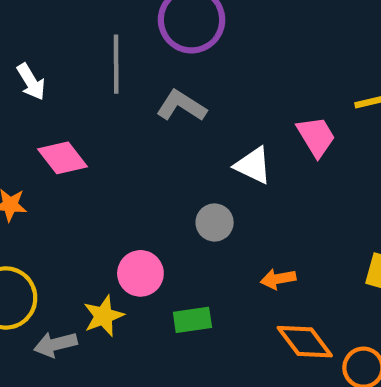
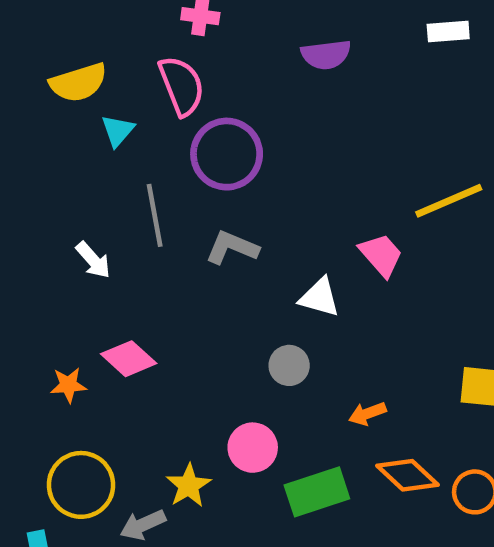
white arrow: (31, 82) -> (93, 260), moved
pink diamond: (63, 158) -> (129, 359), moved
pink circle: (140, 273) -> (253, 448), moved
green rectangle: (192, 320) -> (317, 492), moved, size x1.5

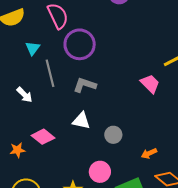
cyan triangle: (118, 131) -> (33, 48), moved
white triangle: (319, 297) -> (81, 121), moved

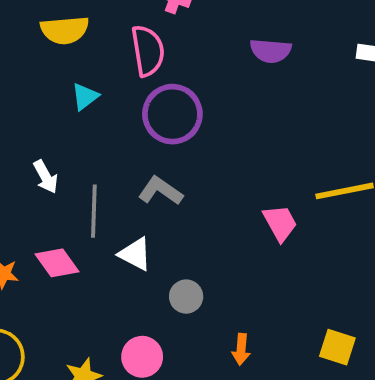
gray line: (50, 73) -> (94, 211), moved
orange arrow: (149, 153) -> (241, 349), turned -77

